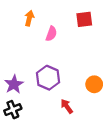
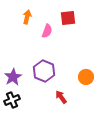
red square: (84, 19) -> (68, 18), moved

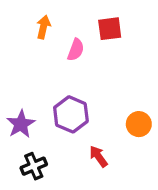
black cross: (12, 100) -> (34, 166), moved

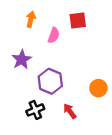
purple star: (21, 124) -> (22, 59), moved
black cross: (34, 166) -> (35, 110), moved

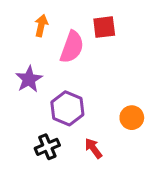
pink semicircle: (54, 35) -> (72, 47), size x1.5

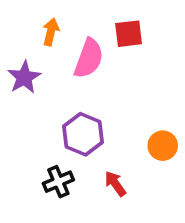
purple star: (29, 79) -> (24, 77), moved

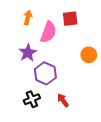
purple star: (24, 77) -> (28, 53), moved
orange circle: (163, 146) -> (89, 55), moved

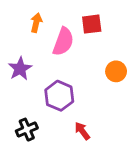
purple star: (28, 53) -> (20, 69), moved
black cross: (32, 99) -> (27, 130), moved

